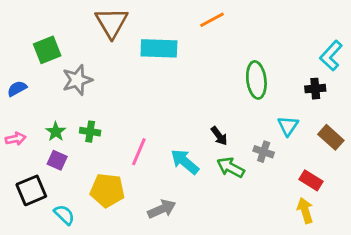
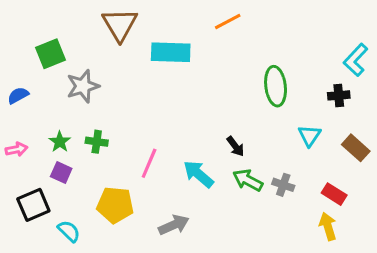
gray cross: (264, 152) -> (283, 185), moved

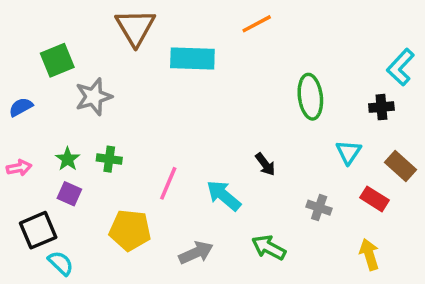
green arrow: (248, 180) -> (269, 247), moved
red rectangle: (334, 194) -> (375, 199), moved
cyan semicircle: (69, 231) -> (61, 263), moved

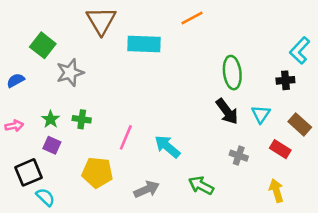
green square: (57, 60) -> (43, 45), turned -30
black arrow: (265, 164) -> (227, 111), moved, size x1.5

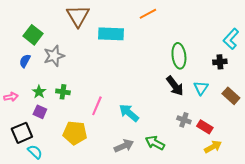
blue semicircle: (16, 80) -> (25, 61), moved, turned -32
red rectangle: (280, 149) -> (205, 127), moved
gray arrow: (147, 189) -> (124, 146), moved
yellow arrow: (276, 191) -> (213, 147), turned 78

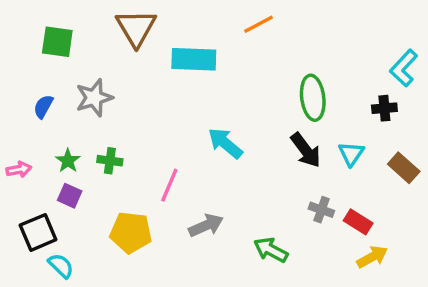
green square: (33, 35) -> (57, 42), moved, turned -30
cyan arrow: (129, 113) -> (225, 143), moved
gray arrow: (124, 146) -> (206, 225), moved

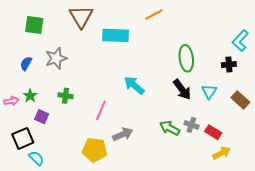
green star: (68, 161) -> (30, 96), moved
yellow pentagon: (131, 232) -> (95, 150), moved
green arrow: (271, 250) -> (170, 128), moved

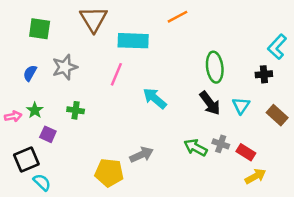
pink line: (101, 110) -> (116, 74), moved

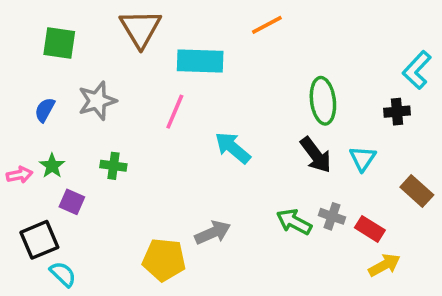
brown rectangle: (277, 115) -> (417, 191), moved

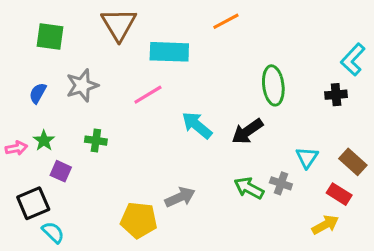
pink line: (175, 112) -> (148, 95), turned 36
black arrow: (316, 155) -> (247, 131), moved, turned 92
cyan triangle: (363, 159) -> (307, 157), moved
red rectangle: (370, 229) -> (339, 194), moved

